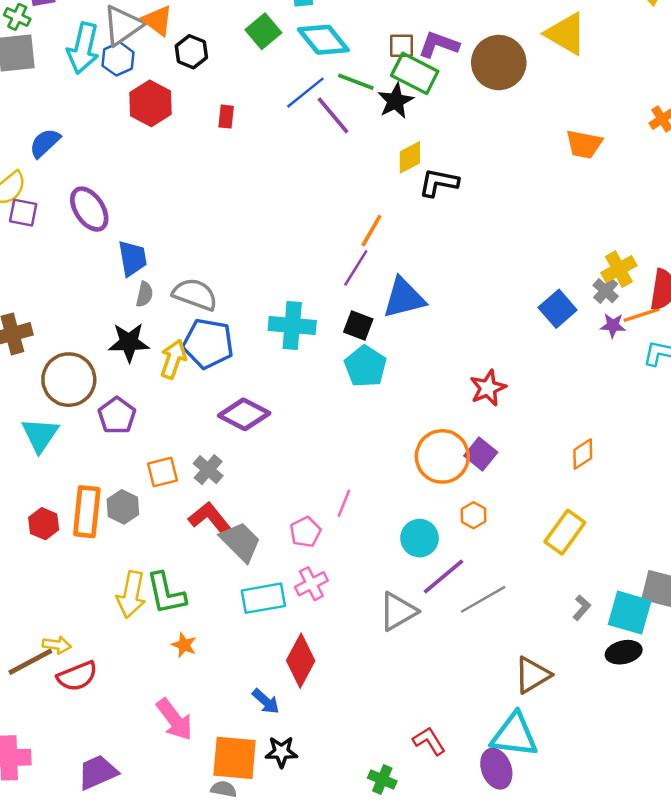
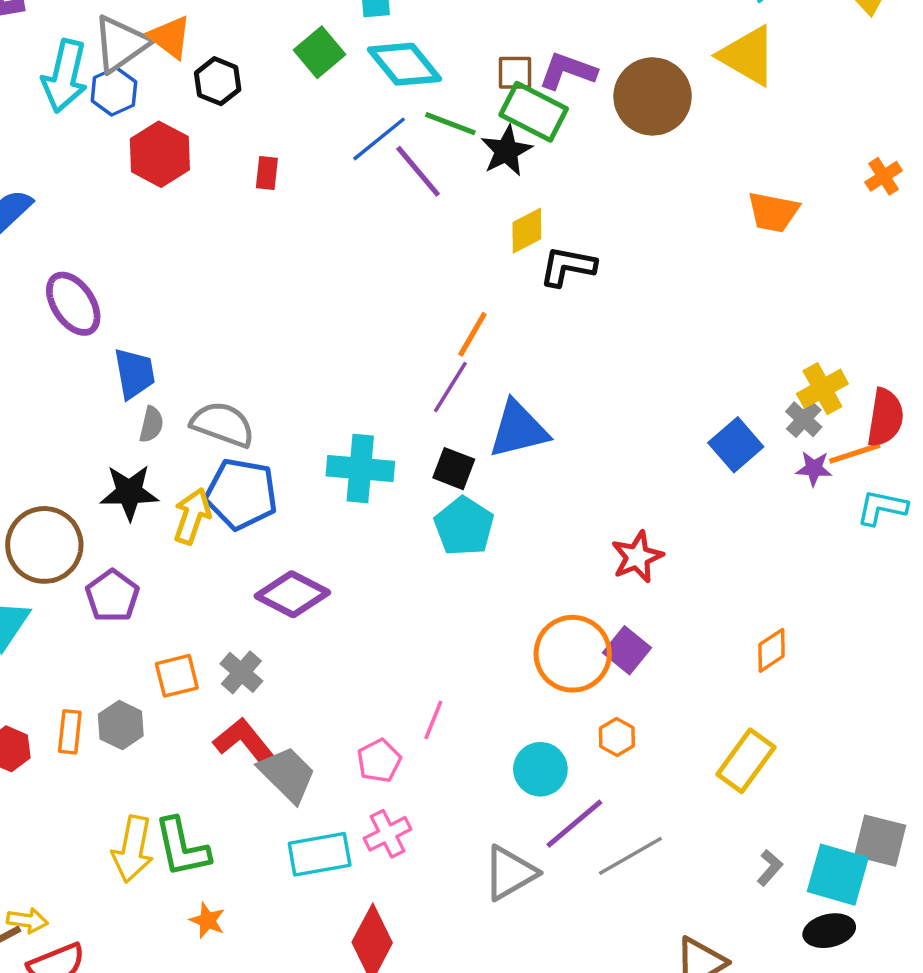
orange rectangle: (87, 512) -> (70, 732), size x0.6

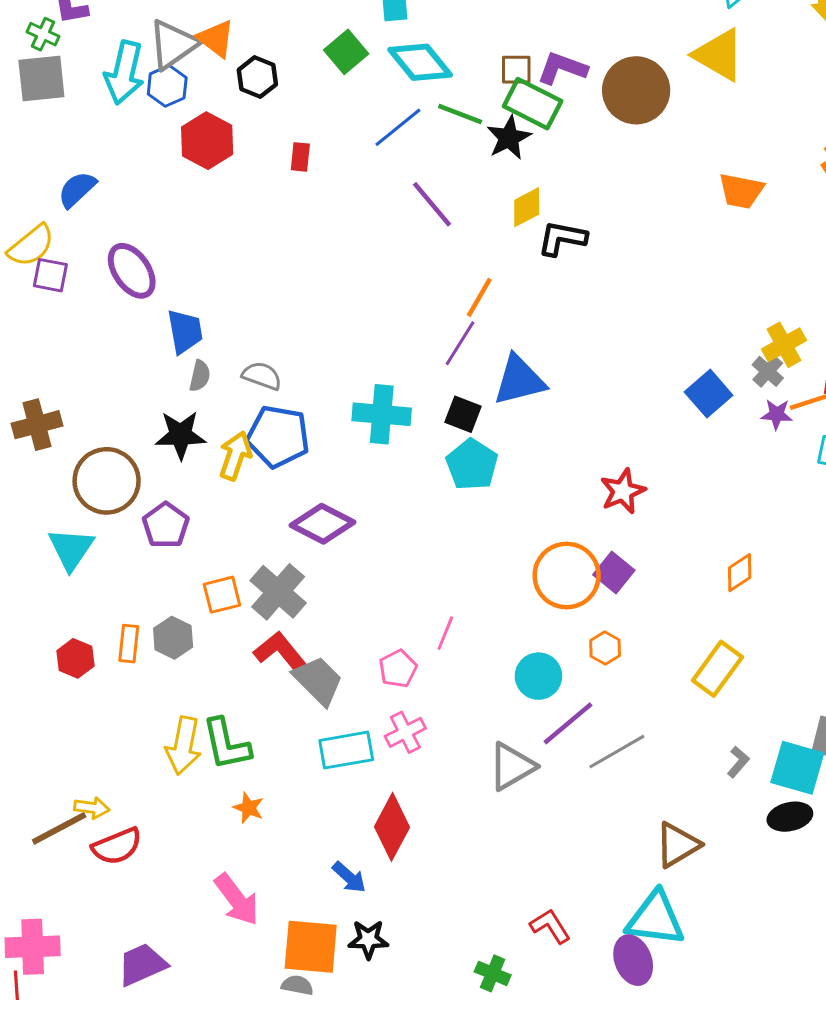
purple line: (418, 171) -> (432, 204), moved
gray semicircle: (223, 424) -> (262, 376), size x0.7
gray cross: (241, 672) -> (278, 592), size x1.5

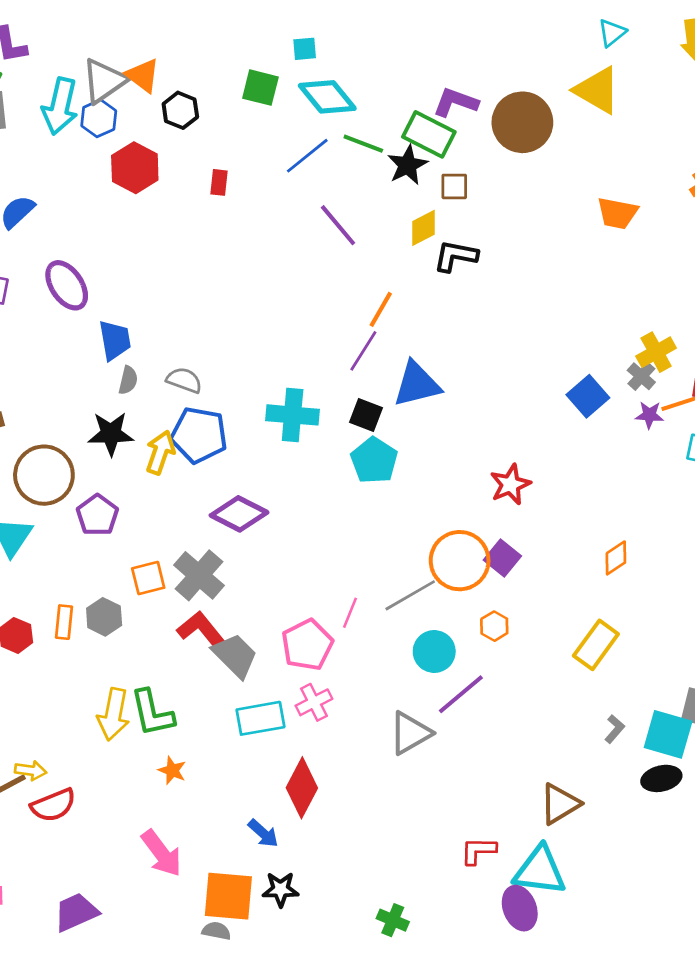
green square: (346, 52) -> (260, 88), turned -36
brown square: (516, 70) -> (454, 186), moved
pink pentagon: (398, 669) -> (307, 645), size x1.5
gray line: (617, 752) -> (410, 595), moved
red L-shape: (550, 926) -> (478, 851), moved, turned -57

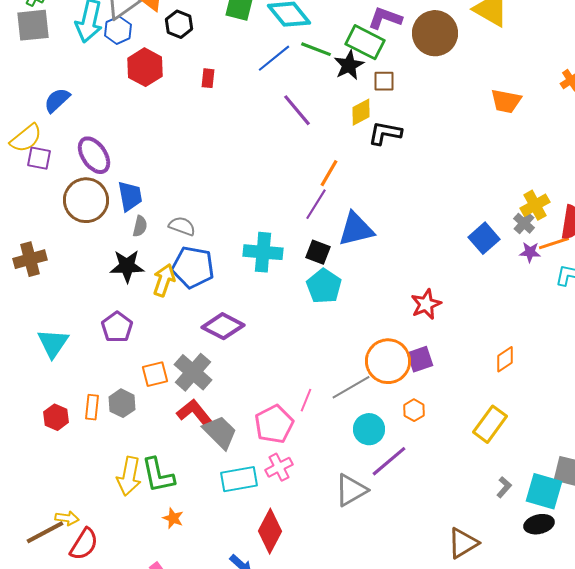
brown circle: (44, 475) -> (86, 200), moved
purple square: (502, 558) -> (420, 359), turned 32
red semicircle: (53, 805) -> (84, 544), turned -36

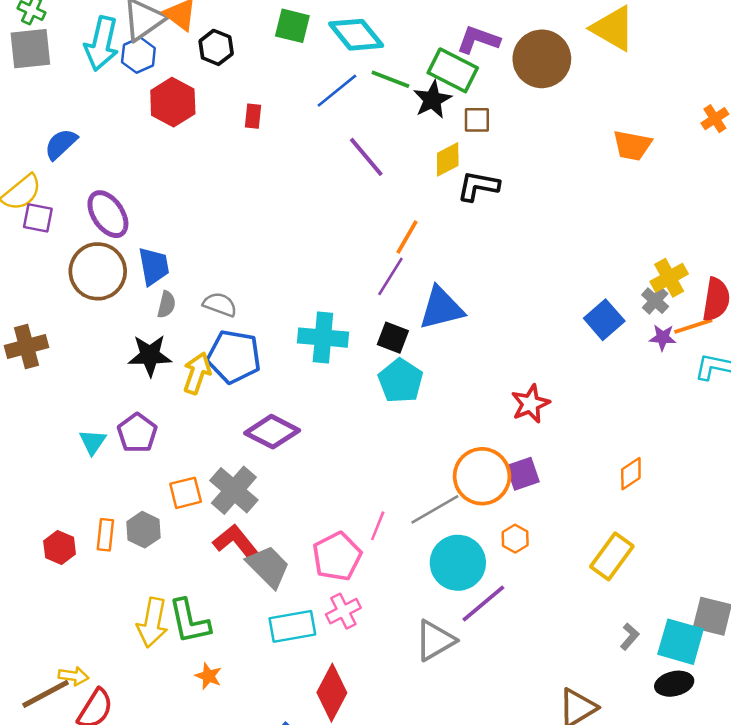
cyan triangle: (53, 343) -> (93, 442), moved, size x0.7
cyan circle: (369, 429) -> (458, 563), size x1.4

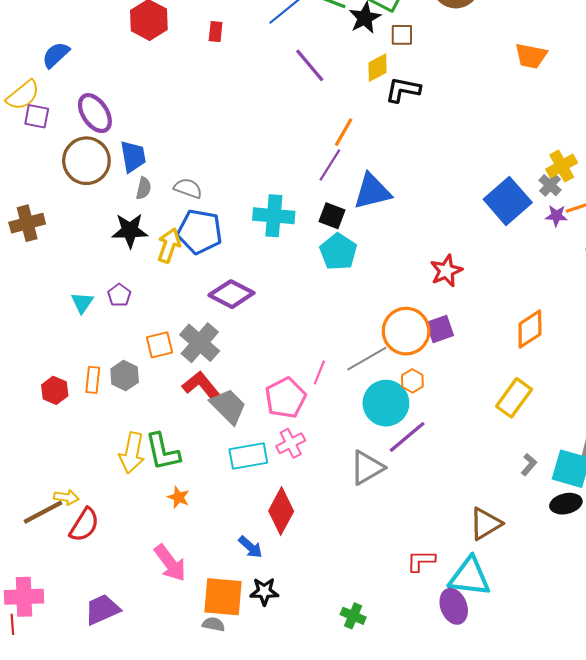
blue square: (604, 320) -> (508, 201), size x1.4
purple pentagon: (137, 433) -> (119, 295), size x0.7
orange diamond: (631, 474) -> (530, 329), size x1.4
orange hexagon: (515, 539) -> (412, 381), moved

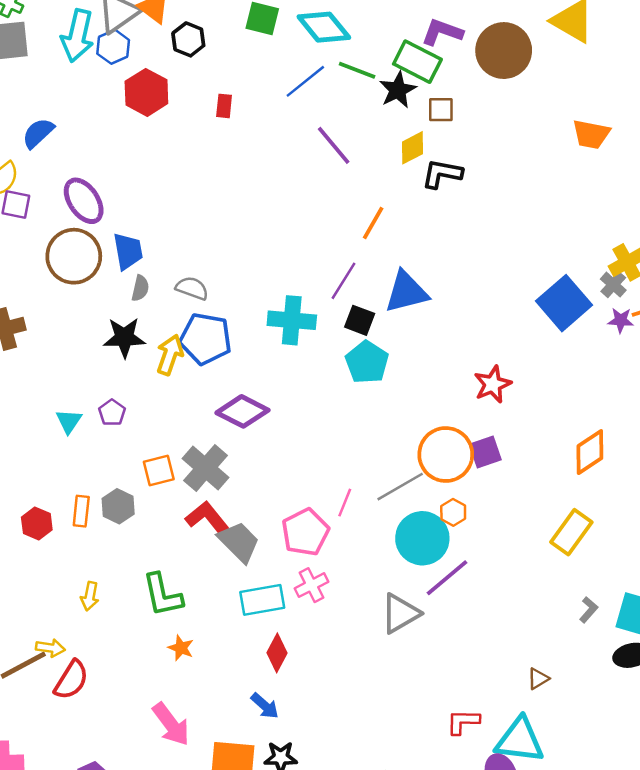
purple line: (330, 165) -> (344, 281), moved
yellow arrow: (132, 453) -> (90, 596), moved, size x0.6
red diamond: (281, 511) -> (277, 653), moved, size x0.7
brown triangle: (485, 524) -> (538, 679), size x0.6

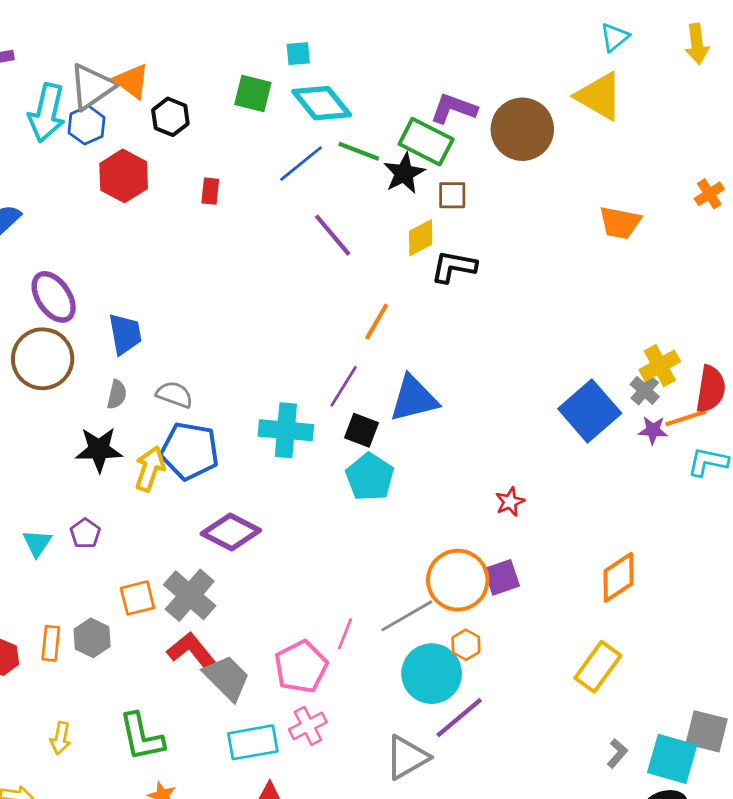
blue trapezoid: (128, 251) -> (125, 334), moved
red star: (493, 384) -> (510, 502), size x0.7

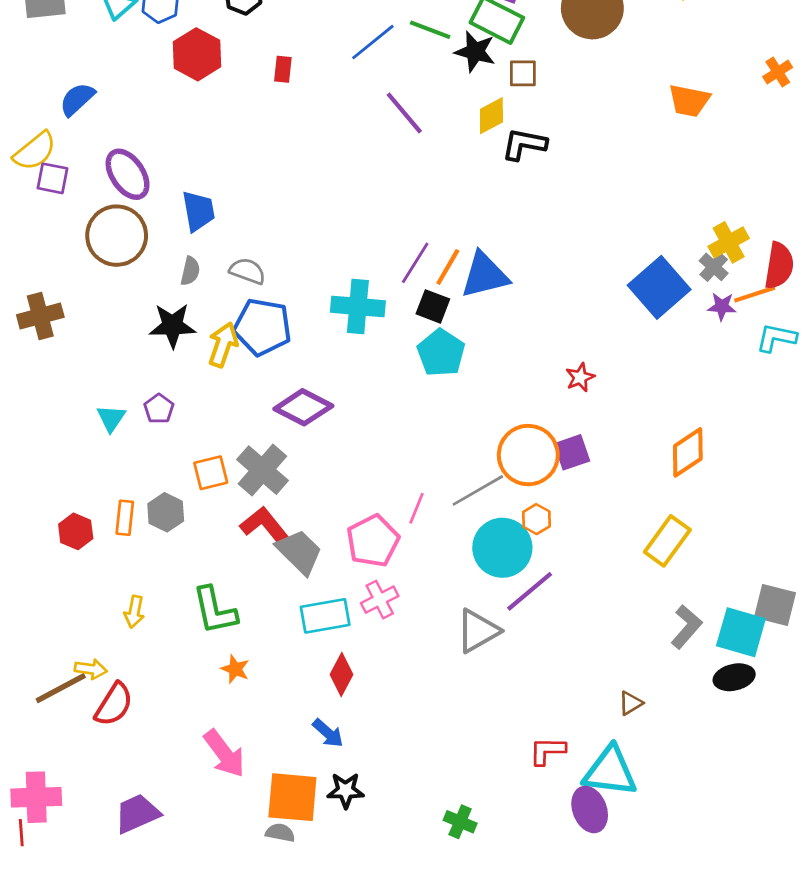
black star: (404, 173) -> (475, 52), turned -30
orange line: (377, 322) -> (448, 267), moved
gray L-shape: (617, 753) -> (686, 627), size x1.5

